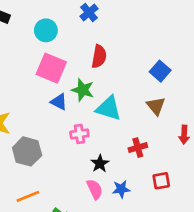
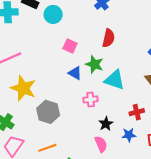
cyan circle: (46, 30) -> (53, 14), moved
pink square: (51, 68) -> (70, 46), size x0.6
blue star: (121, 189) -> (129, 135), moved

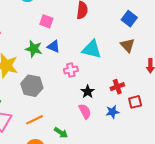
green star: (94, 64) -> (34, 49), moved
red cross: (137, 112) -> (117, 87), moved
blue star: (129, 135) -> (112, 112), moved

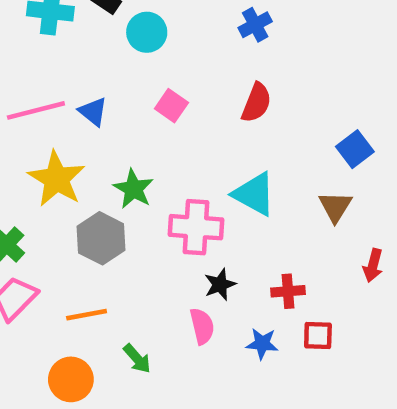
blue triangle: (54, 46) -> (93, 112), moved
green star: (34, 49) -> (133, 189), moved
pink cross: (71, 70) -> (196, 227), size x1.6

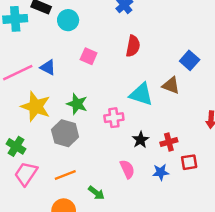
brown triangle: (335, 207) -> (171, 85), moved, turned -30
pink cross: (196, 227) -> (114, 118), size x0.7
black star: (220, 284) -> (140, 140), moved

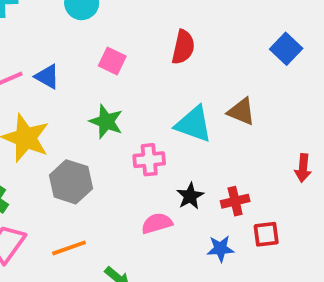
blue square: (190, 60) -> (286, 49), moved
green star: (77, 104) -> (106, 122), moved
pink semicircle: (127, 169) -> (157, 223), moved, turned -84

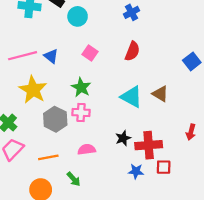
pink cross: (149, 160) -> (81, 113), moved
red cross: (235, 201) -> (149, 145), size x1.6
pink semicircle: (157, 223) -> (87, 150), moved

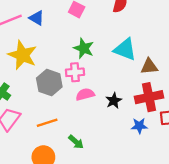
green star: (81, 87) -> (84, 48), moved
brown triangle: (160, 94) -> (149, 66), moved, turned -30
black star: (123, 138) -> (114, 101), moved
pink semicircle: (87, 150) -> (85, 94), moved

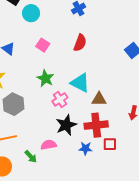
pink cross: (75, 72) -> (60, 99), moved, turned -35
pink semicircle: (85, 94) -> (49, 145), moved
black star: (114, 101) -> (66, 125), size x1.5

